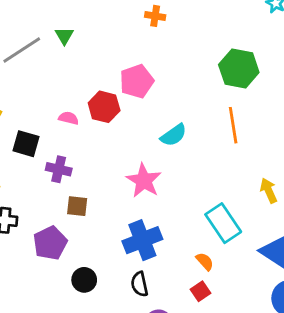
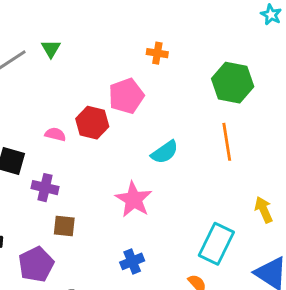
orange cross: (155, 16) -> (157, 53), moved
cyan rectangle: (223, 223) -> (216, 244), turned 60
blue cross: (142, 240) -> (132, 261), size x0.6

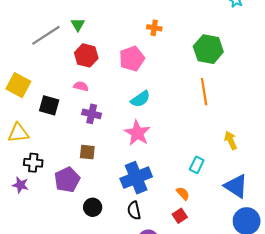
red hexagon: (92, 123) -> (86, 55), moved
cyan semicircle: (165, 152) -> (140, 99), moved
purple cross: (45, 188) -> (92, 114), moved
cyan rectangle: (216, 244) -> (197, 165), size x0.6
blue cross: (132, 261) -> (136, 178), size x1.8

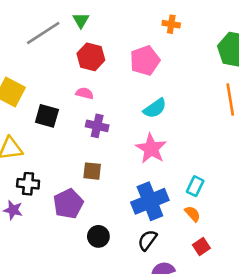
cyan rectangle: (197, 165) -> (195, 186), moved
orange semicircle: (183, 193) -> (193, 214), moved
black semicircle: (134, 210) -> (147, 240), turned 48

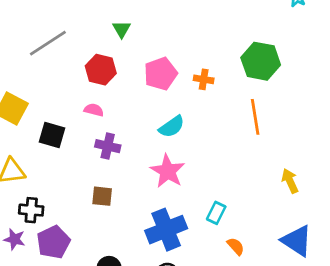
green triangle: (81, 20) -> (122, 29), moved
orange cross: (171, 24) -> (204, 79), moved
purple pentagon: (68, 204) -> (53, 242), moved
orange semicircle: (193, 214) -> (236, 246), moved

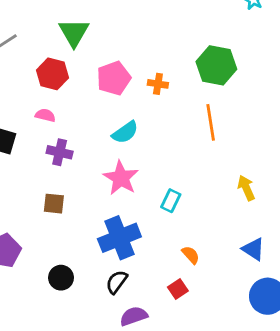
green triangle: (122, 29) -> (74, 33), size x1.6
cyan rectangle: (216, 213) -> (171, 201), moved
blue triangle: (297, 241) -> (253, 249), size x0.7

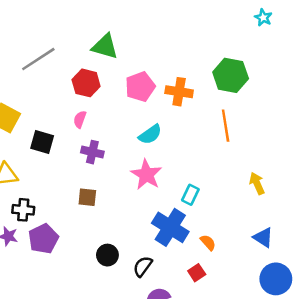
green triangle: (74, 33) -> (105, 46), turned -44
orange cross: (158, 84) -> (179, 92), size x1.5
pink semicircle: (45, 115) -> (80, 119), turned -84
blue cross: (119, 238) -> (170, 227), moved, turned -36
black circle: (61, 278) -> (107, 255), moved

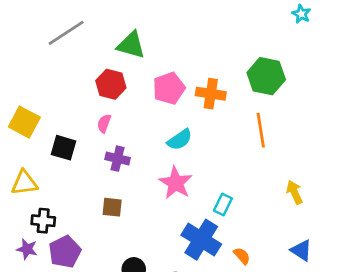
gray line: (38, 59) -> (66, 33), moved

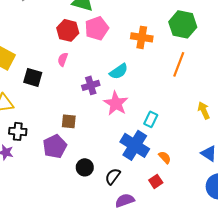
pink pentagon: (169, 88) -> (97, 28), moved
orange line: (261, 130) -> (179, 64), turned 30
purple cross: (118, 159) -> (91, 85), moved, turned -30
purple pentagon: (65, 252) -> (55, 146), moved

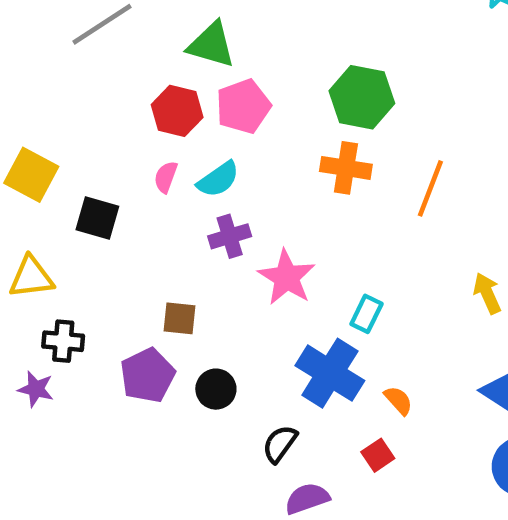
green hexagon: (183, 24) -> (362, 97), moved
orange cross: (142, 37) -> (346, 168), moved
cyan semicircle: (119, 71) -> (218, 179), moved
black circle: (85, 167) -> (216, 389), moved

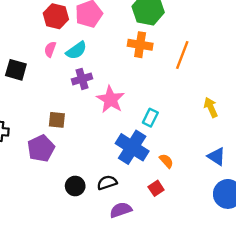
black circle: (216, 389) -> (75, 186), moved
black semicircle: (280, 444) -> (107, 183), turned 36

